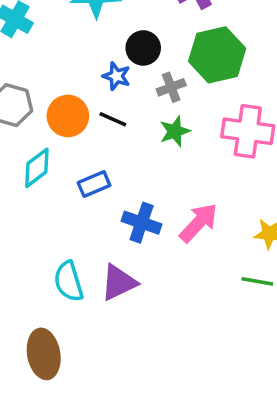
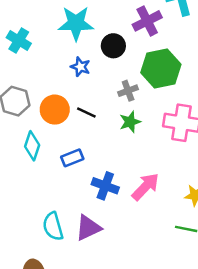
black circle: (143, 48) -> (113, 46), moved
blue star: (116, 76) -> (80, 67), moved
cyan diamond: (37, 168) -> (32, 146), turned -36

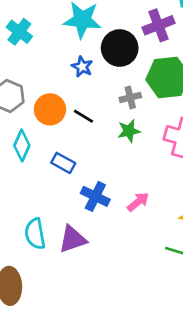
black circle: (113, 46) -> (120, 48), size x1.4
blue rectangle: (72, 158) -> (63, 163), turned 45
pink arrow: (145, 187) -> (138, 202), size x0.7

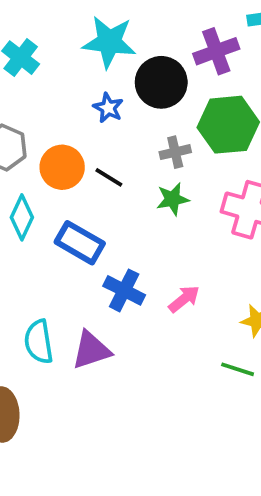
blue rectangle: (63, 163) -> (80, 243), size x1.4

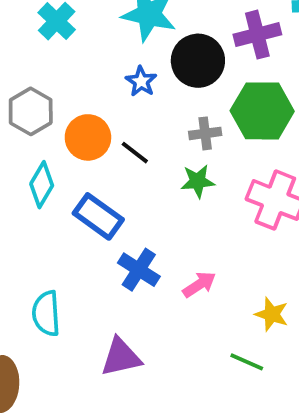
purple triangle: (91, 350) -> (121, 357), moved

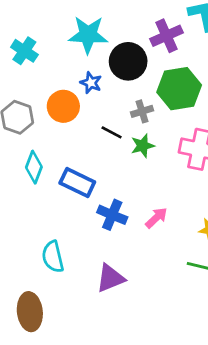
orange circle: (88, 137) -> (63, 106), moved
black line: (135, 153) -> (112, 132), moved

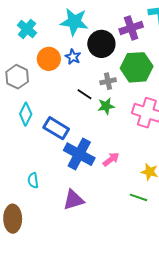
orange circle: (63, 106) -> (49, 59), moved
blue cross: (112, 215) -> (79, 154), size x1.4
cyan semicircle: (53, 257) -> (33, 180), size x0.7

